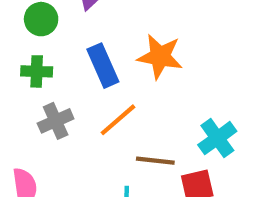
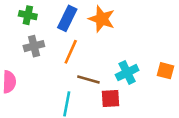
blue rectangle: (103, 66) -> (67, 18), turned 40
orange line: (118, 120) -> (71, 52), turned -35

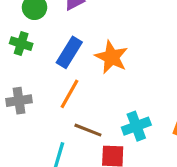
gray cross: (34, 46) -> (19, 101), moved

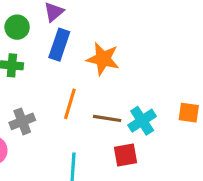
blue rectangle: (69, 52) -> (59, 45), moved
brown line: (88, 130) -> (107, 118), moved

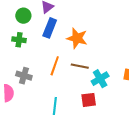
brown line: (107, 118) -> (80, 66), moved
gray cross: (22, 121) -> (24, 76), turned 35

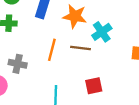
cyan cross: (100, 79) -> (102, 32), moved

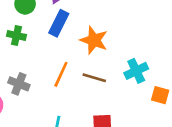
cyan cross: (102, 32) -> (136, 71), moved

